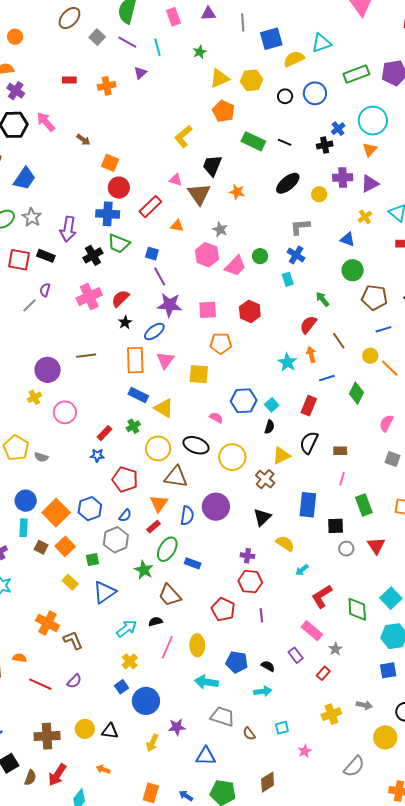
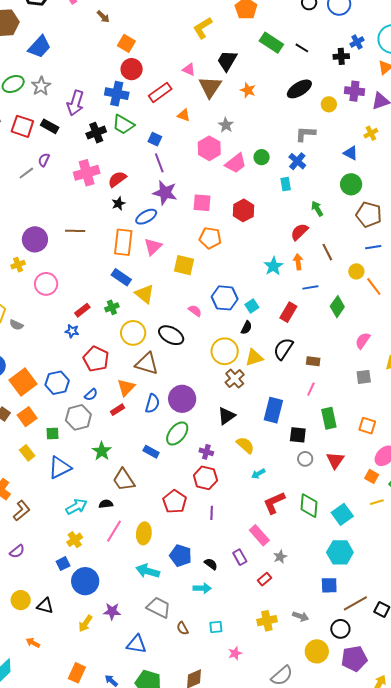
yellow circle: (232, 457) -> (225, 351), moved
gray square: (392, 459) -> (364, 377), turned -35
green ellipse: (167, 549) -> (177, 433), moved
green diamond: (357, 609) -> (309, 506), moved
brown L-shape: (73, 640) -> (22, 511), turned 65

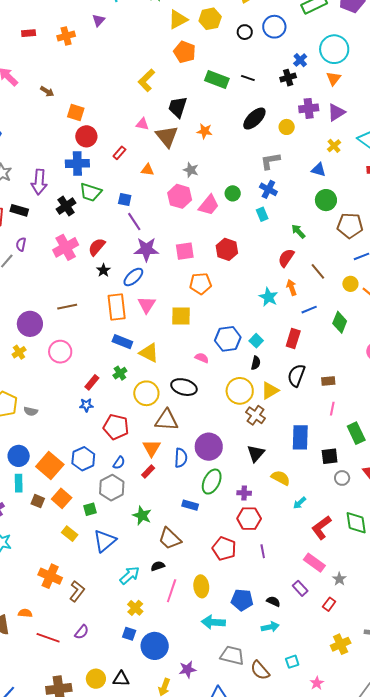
red rectangle: (160, 92) -> (119, 153), size x0.6
pink circle: (46, 284) -> (60, 352), moved
blue square: (63, 564) -> (129, 634), turned -32
brown semicircle: (183, 628) -> (260, 670), size x1.5

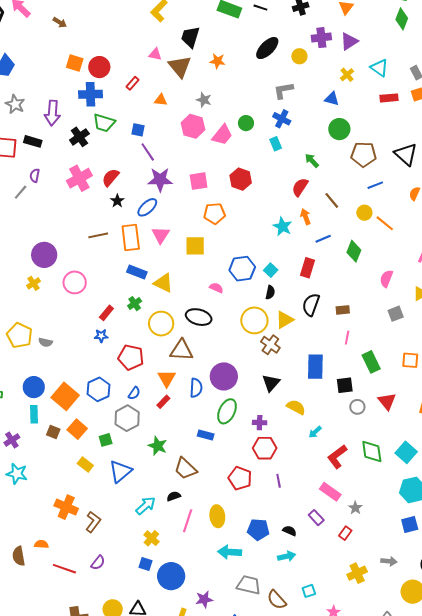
orange square: (76, 112) -> (75, 63), moved
brown line: (67, 307) -> (98, 235), moved

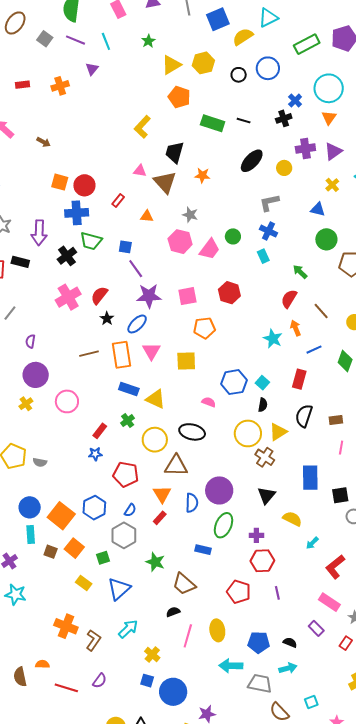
purple semicircle: (35, 175) -> (30, 341), moved
cyan arrow: (146, 506) -> (128, 629), moved
gray trapezoid: (249, 585) -> (260, 684), moved

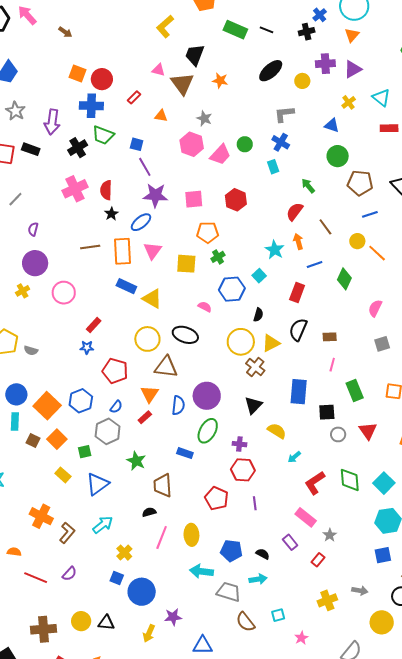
red semicircle: (99, 295) -> (106, 190), turned -42
cyan square: (262, 383) -> (259, 276), moved
green cross: (128, 421) -> (218, 257), moved
brown trapezoid: (184, 584) -> (163, 485), turned 40

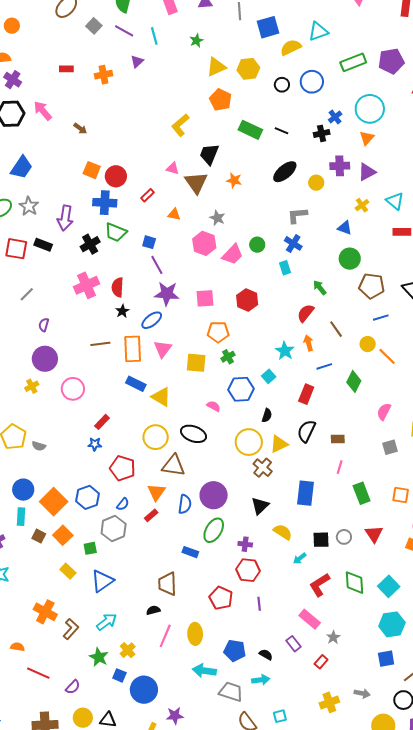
black square: (327, 412) -> (321, 540), moved
green star: (136, 461) -> (99, 657), moved
purple semicircle: (69, 574) -> (73, 687), moved

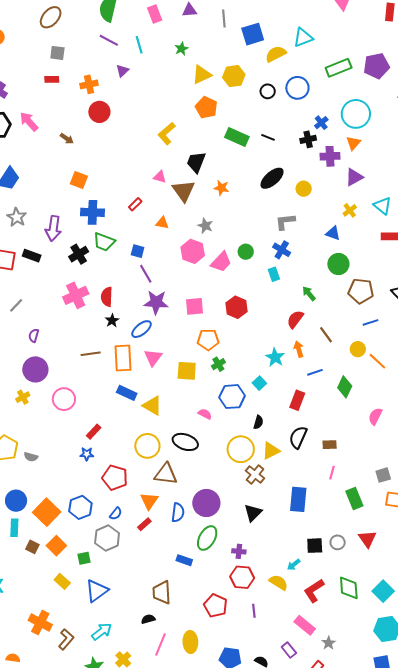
gray square: (94, 26) -> (57, 53), moved, turned -35
purple cross: (340, 166) -> (330, 156), moved
red circle: (116, 176) -> (99, 112), moved
gray square: (390, 447) -> (383, 475), moved
yellow semicircle: (283, 532) -> (278, 582), moved

